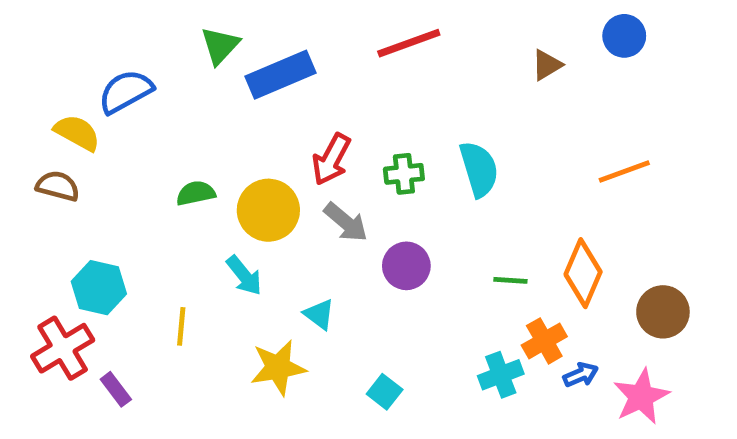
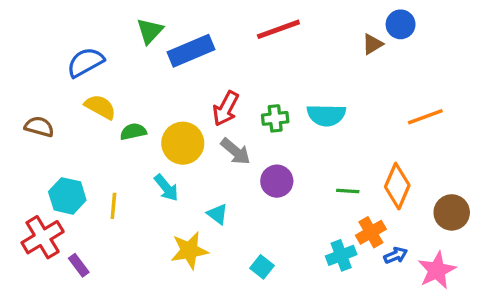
blue circle: (624, 36) -> (401, 24), moved
yellow semicircle: (77, 133) -> (100, 107), moved
cyan semicircle: (479, 169) -> (326, 115), turned 108
yellow line: (181, 326) -> (113, 206), moved

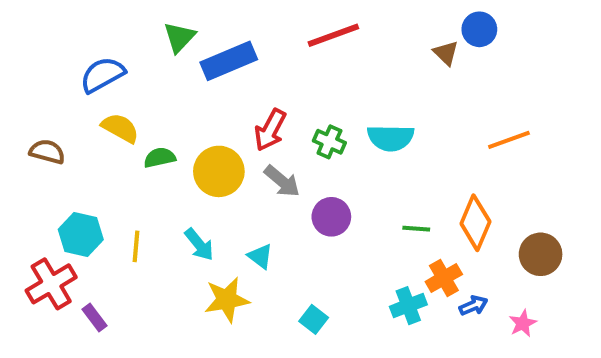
brown triangle: (372, 44) -> (446, 53), turned -45
green cross: (275, 118) -> (329, 142), turned 30
cyan arrow: (166, 188) -> (199, 244), moved
pink star: (437, 270) -> (523, 323), size x0.6

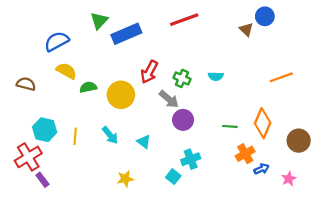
cyan semicircle: (391, 138) -> (216, 76), size x0.6
gray arrow: (282, 181) -> (169, 99), moved
yellow star: (227, 300) -> (125, 179), moved, size x0.7
cyan cross: (408, 306) -> (191, 159), moved
purple rectangle: (95, 317) -> (42, 180), moved

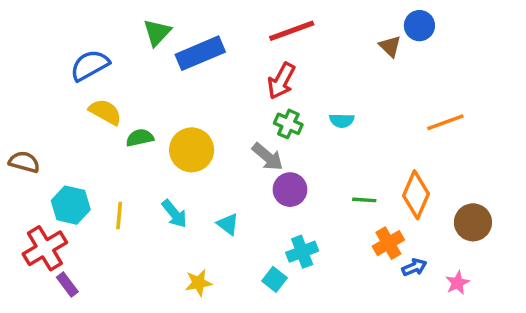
red arrow: (149, 72) -> (281, 81), moved
brown semicircle: (26, 84) -> (24, 162), moved

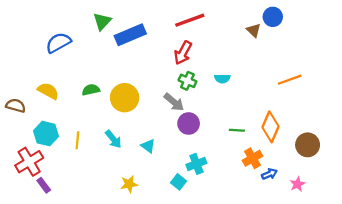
yellow semicircle: (105, 112) -> (48, 91), moved

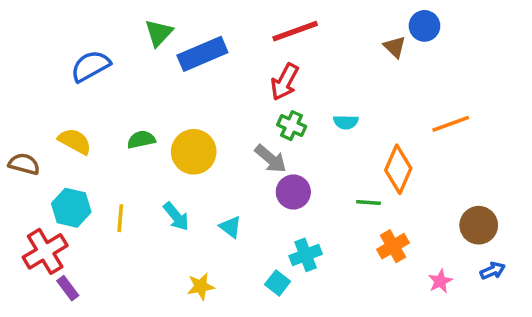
orange diamond: (271, 127) -> (398, 169), moved
blue arrow: (269, 174) -> (493, 271), moved
pink star: (297, 184) -> (440, 281), moved

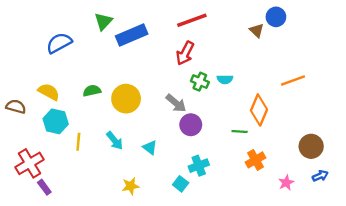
green cross: (292, 126) -> (200, 82), moved
cyan hexagon: (71, 208) -> (56, 121), moved

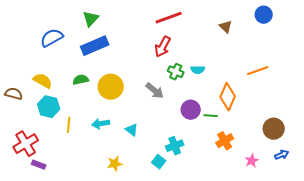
blue circle: (276, 17) -> (264, 15), moved
blue rectangle: (132, 35) -> (95, 46), moved
purple circle: (191, 125) -> (191, 110), moved
cyan arrow: (115, 141) -> (101, 124), turned 120
purple rectangle: (44, 187) -> (39, 165), turned -32

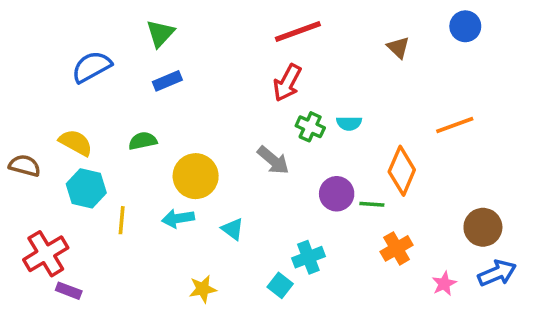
blue rectangle: (95, 46) -> (167, 81), size x0.6
yellow circle: (111, 87) -> (196, 176), moved
blue arrow: (282, 155) -> (497, 273), size x1.5

